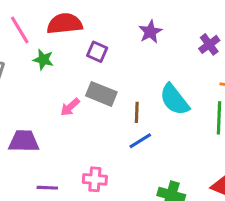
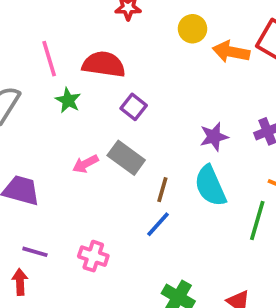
purple star: (150, 32) -> (214, 137), moved
blue line: (140, 141) -> (158, 224), turned -30

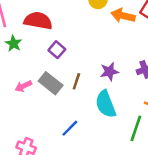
brown line: (162, 190) -> (76, 81), moved

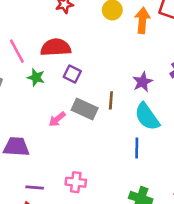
orange arrow: (123, 16) -> (142, 20), turned 95
purple square: (57, 50) -> (72, 74), moved
blue line: (70, 128) -> (137, 148), moved, turned -30

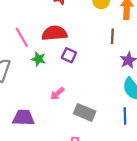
brown line: (111, 100) -> (112, 36), moved
gray rectangle: (85, 109) -> (85, 112), moved

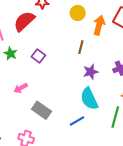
red semicircle: (54, 33) -> (24, 21), moved, turned -50
blue line: (125, 116) -> (77, 121), turned 49

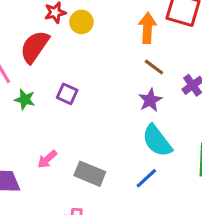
yellow circle: (78, 13) -> (81, 22), moved
brown line: (81, 47) -> (154, 67), moved, turned -56
pink arrow: (21, 88) -> (47, 159), moved

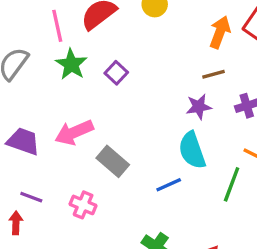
brown line: (154, 67) -> (214, 74), turned -70
green star: (25, 99) -> (71, 64), size x1.4
pink arrow: (47, 159) -> (74, 132), size x1.6

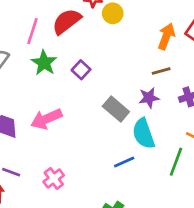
pink line: (57, 26) -> (32, 31), turned 30
gray rectangle: (113, 161) -> (116, 109), moved
pink cross: (83, 205) -> (54, 179), turned 30

